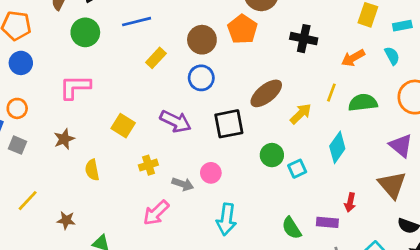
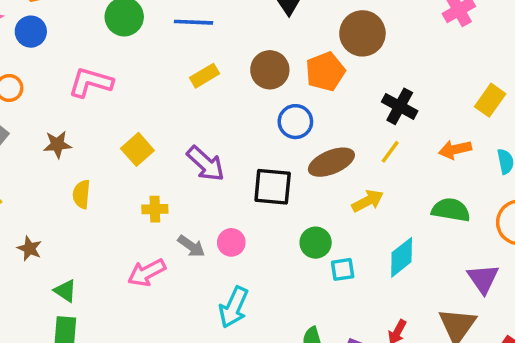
blue circle: (201, 78) -> (295, 122), moved
yellow line: (331, 93) -> (390, 152), moved

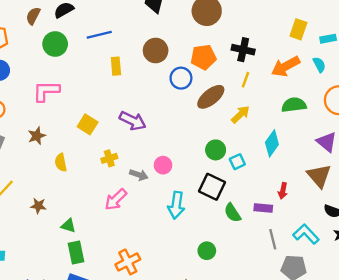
orange pentagon: (325, 72) -> (203, 57), moved, turned 30
yellow rectangle: (204, 76) -> (116, 66), turned -48
orange arrow: (455, 149) -> (286, 66), size x1.4
black square: (273, 187) -> (212, 187), moved, turned 36

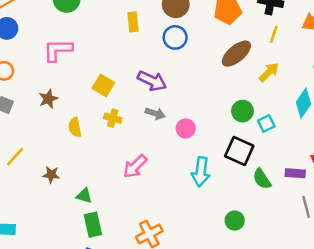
blue circle: (181, 78) -> (175, 37), moved
yellow cross: (109, 158) -> (113, 118), moved, turned 35
gray arrow: (139, 175) -> (155, 113), moved

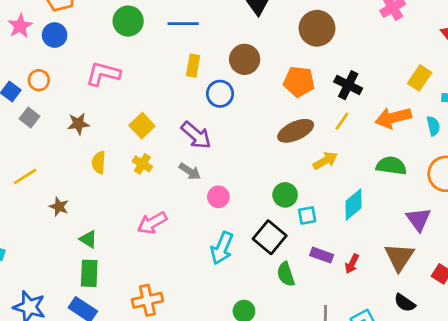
blue circle: (175, 37) -> (220, 94), moved
purple rectangle: (295, 173) -> (322, 255), moved

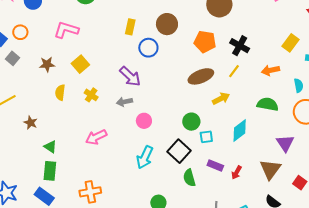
orange arrow: (393, 118) -> (270, 70), size x0.7
yellow square: (142, 126) -> (80, 64), moved
cyan semicircle: (433, 126) -> (299, 85), moved
gray arrow: (190, 171) -> (124, 102), turned 133

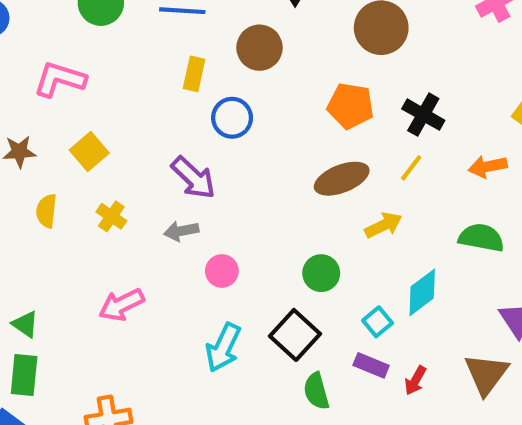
brown circle: (167, 24) -> (259, 48), moved
cyan square: (206, 137) -> (378, 322), moved, turned -32

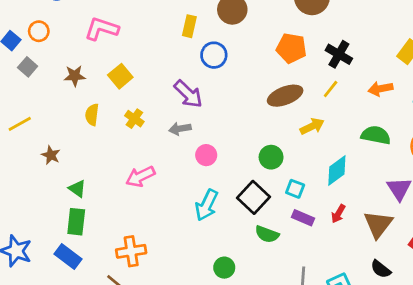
cyan square: (378, 322) -> (295, 189), moved, turned -30
red arrow: (415, 380) -> (338, 214), moved
green semicircle: (316, 391) -> (267, 234), turned -55

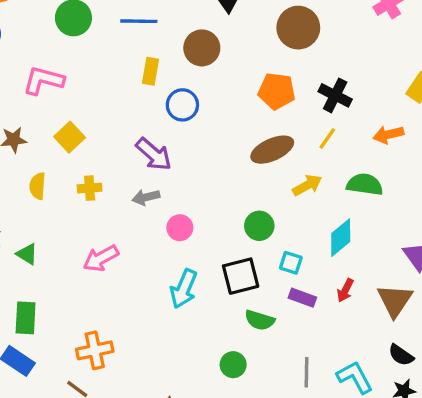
yellow cross: (134, 119) -> (90, 188), turned -36
green semicircle: (376, 135) -> (365, 184), moved
green triangle: (77, 189) -> (27, 254), moved
black square: (254, 197) -> (241, 276), turned 36
green circle: (224, 268) -> (233, 365), moved

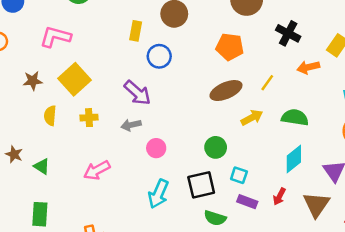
black cross: (335, 95) -> (288, 33), moved
orange arrow: (388, 135) -> (308, 67), moved
yellow square: (70, 137) -> (74, 79), size x1.4
cyan diamond: (341, 238) -> (294, 159), moved

